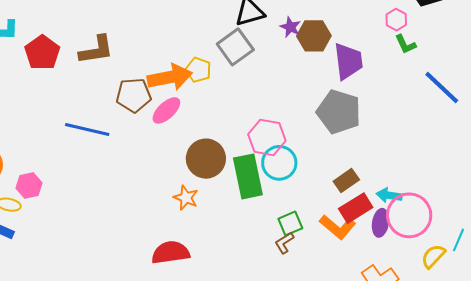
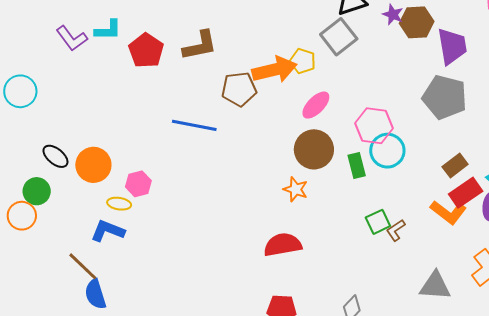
pink ellipse: (166, 110) -> (316, 105), moved
green rectangle: (248, 176) -> (357, 166), size x0.6
green square: (290, 223) -> (378, 222), moved

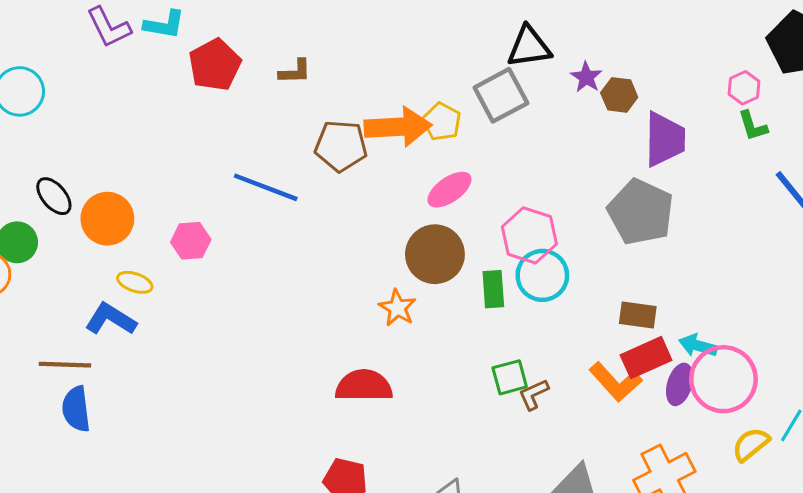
brown hexagon: (417, 22) -> (619, 95), size x0.7
brown L-shape: (200, 46) -> (295, 72), size x0.6
brown rectangle: (455, 165) -> (638, 315), turned 35
pink hexagon: (138, 184) -> (191, 241), moved
brown line: (83, 266) -> (65, 365), turned -52

